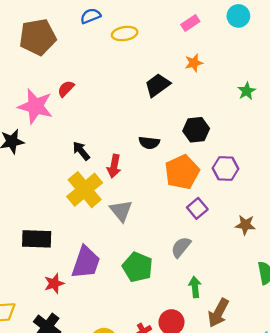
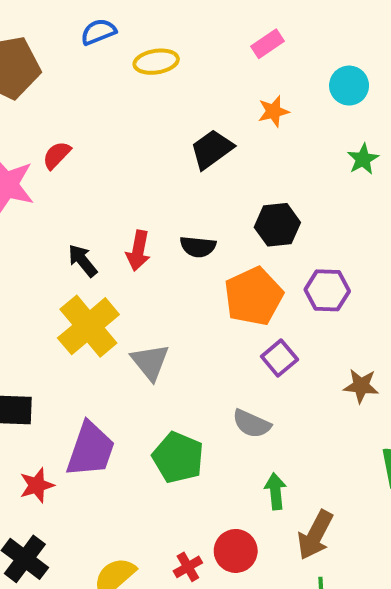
cyan circle: (238, 16) -> (349, 86), moved
red arrow: (114, 166) -> (138, 251), moved
gray semicircle: (181, 247) -> (252, 424), turned -105

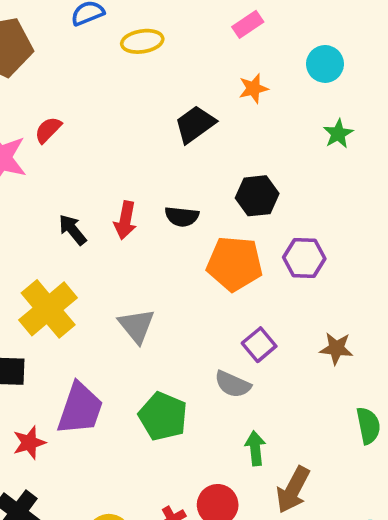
orange pentagon: (254, 296) -> (235, 264), turned 30
yellow cross: (88, 326) -> (48, 309), moved
purple square: (279, 358) -> (259, 345), moved

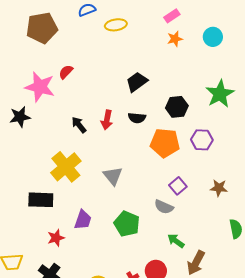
orange star: (253, 88) -> (175, 39), moved
black trapezoid: (195, 124) -> (137, 82), moved
green star: (338, 134) -> (220, 94), moved, size x1.8
purple trapezoid: (80, 409) -> (83, 220), size x0.7
green arrow: (255, 448) -> (176, 241), turned -48

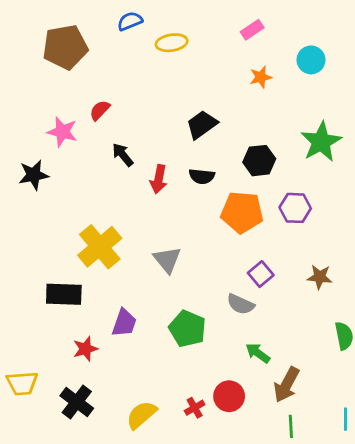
orange star: (175, 39) -> (261, 77), moved
pink star: (40, 87) -> (62, 132), size x0.7
black arrow: (79, 125) -> (123, 155), moved

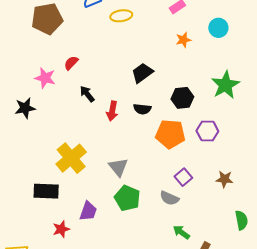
green pentagon: (187, 329) -> (127, 198), moved

